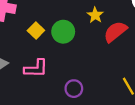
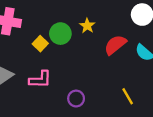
yellow star: (95, 15) -> (87, 26), moved
green circle: (63, 32) -> (60, 34), moved

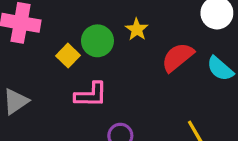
pink L-shape: (40, 79) -> (91, 95), moved

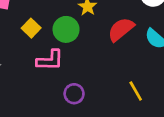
green circle: (97, 41) -> (66, 29), moved

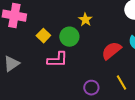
red semicircle: (121, 29) -> (111, 51), moved
purple circle: (74, 94) -> (91, 88), moved

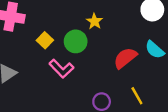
pink L-shape: (57, 60) -> (61, 69), turned 45

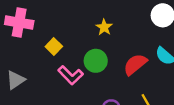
green circle: (76, 41) -> (96, 61), moved

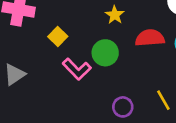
red semicircle: (135, 64) -> (150, 38), moved, turned 35

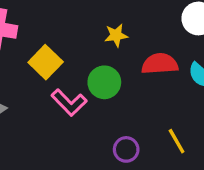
yellow star: (115, 15) -> (116, 35), turned 30
yellow square: (58, 37) -> (46, 62), size x1.4

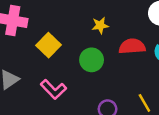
pink L-shape: (69, 102) -> (53, 89), moved

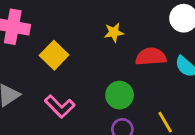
green circle: (92, 60) -> (120, 95), moved

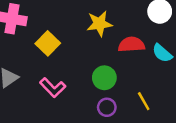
yellow star: (114, 32) -> (99, 24), size x1.5

